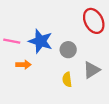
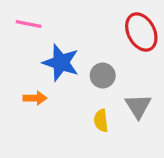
pink line: (12, 41) -> (29, 24), moved
gray triangle: (92, 70) -> (138, 106), turned -30

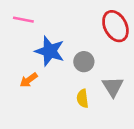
orange arrow: (35, 98) -> (29, 80), turned 144

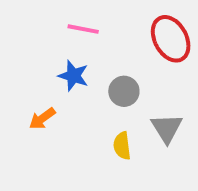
pink line: (23, 20) -> (83, 29), moved
blue star: (50, 51) -> (73, 76), size x0.7

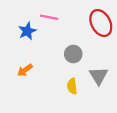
blue star: (73, 76) -> (27, 31), moved, turned 30

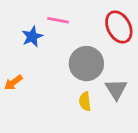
gray circle: (73, 54) -> (86, 64), size x1.6
orange arrow: (25, 70) -> (13, 83), moved

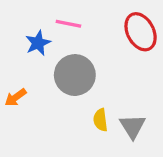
gray circle: (86, 64) -> (75, 75), moved
gray triangle: (116, 89) -> (133, 126), moved

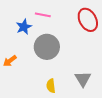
yellow semicircle: (100, 120) -> (51, 86), moved

